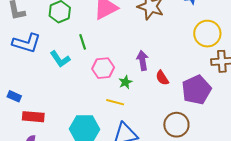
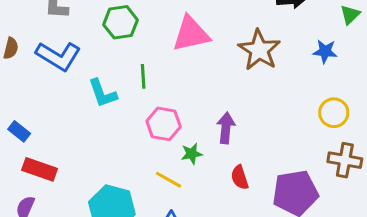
yellow circle: (207, 34) -> (334, 113), size x0.7
red semicircle: (162, 78) -> (240, 177), moved

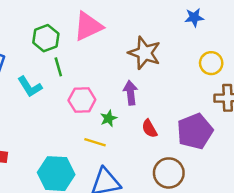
green hexagon: (121, 22) -> (46, 38), moved
brown star: (259, 50) -> (145, 53), moved

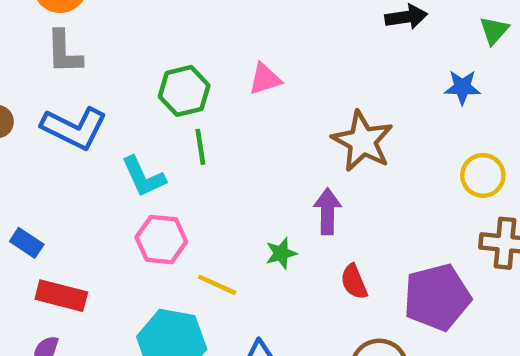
pink triangle: (88, 26) -> (265, 79), size x0.6
pink hexagon: (82, 100) -> (161, 240), moved
yellow line: (95, 142) -> (217, 285), moved

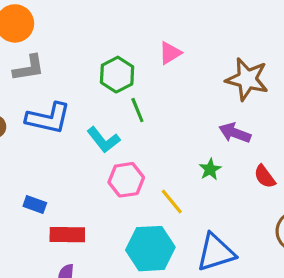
gray L-shape: (64, 52) -> (29, 68), turned -84
purple arrow: (328, 211) -> (235, 133), turned -56
yellow line: (217, 285) -> (172, 201), turned 40

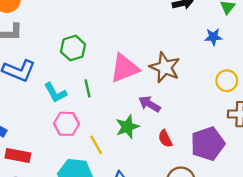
pink triangle: (170, 53) -> (125, 68), moved, size x1.8
green line: (137, 110) -> (88, 88), moved
green star: (210, 169) -> (127, 127), size x1.5

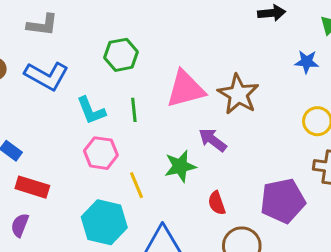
red semicircle: (165, 139) -> (217, 203), moved

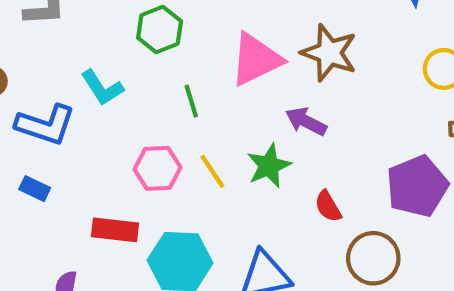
blue L-shape: (47, 76) -> (46, 125), moved
cyan L-shape: (91, 111) -> (102, 88), moved
yellow line: (137, 185) -> (212, 171), moved
red rectangle: (32, 187) -> (115, 230), moved

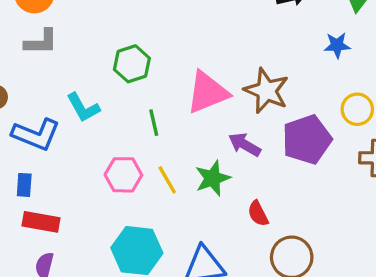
purple pentagon: (417, 186) -> (307, 140), moved
blue rectangle: (35, 189) -> (24, 185), turned 65
red rectangle: (115, 230) -> (41, 222), moved

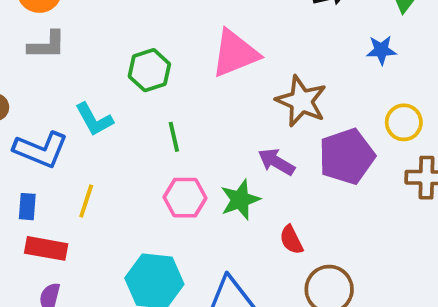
pink triangle: (208, 92) -> (235, 53), moved
pink hexagon: (123, 175) -> (185, 198), moved
yellow line: (167, 180) -> (86, 201), moved, turned 48

